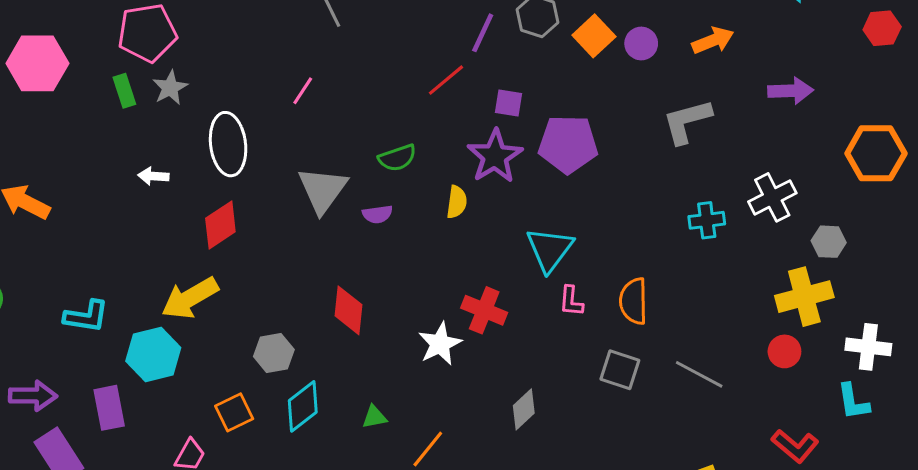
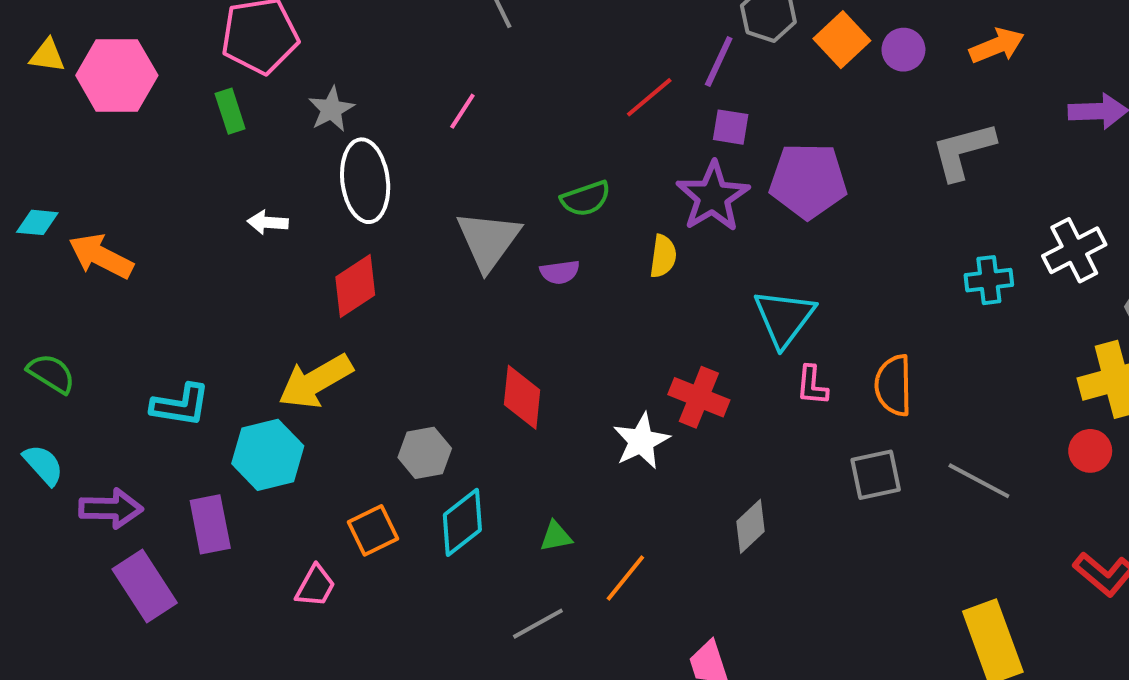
purple line: (483, 33) -> (719, 62), moved
gray star: (170, 88) -> (331, 109), moved
gray square: (620, 370) -> (876, 475), turned -30

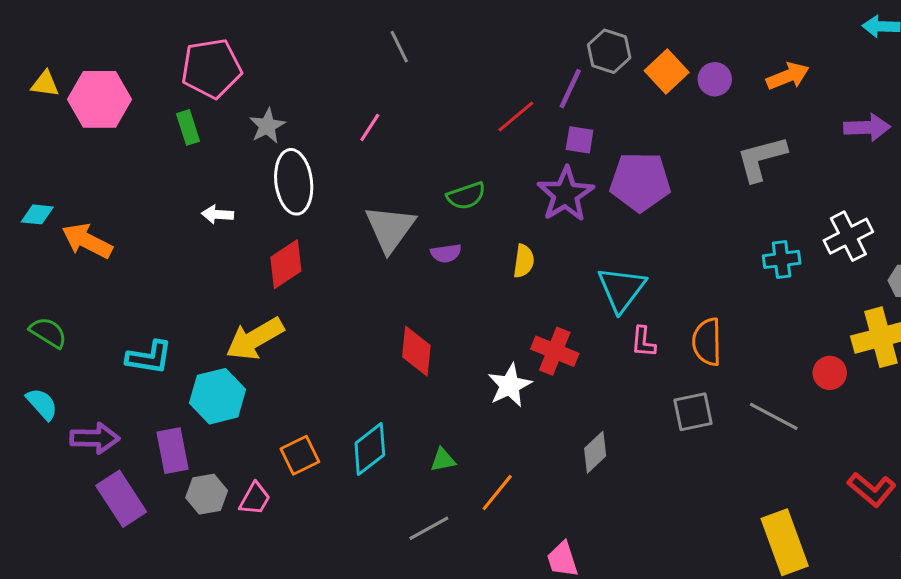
yellow semicircle: (663, 256) -> (524, 261), moved
red circle: (1090, 451) -> (830, 373), moved
gray hexagon: (425, 453) -> (207, 494), moved

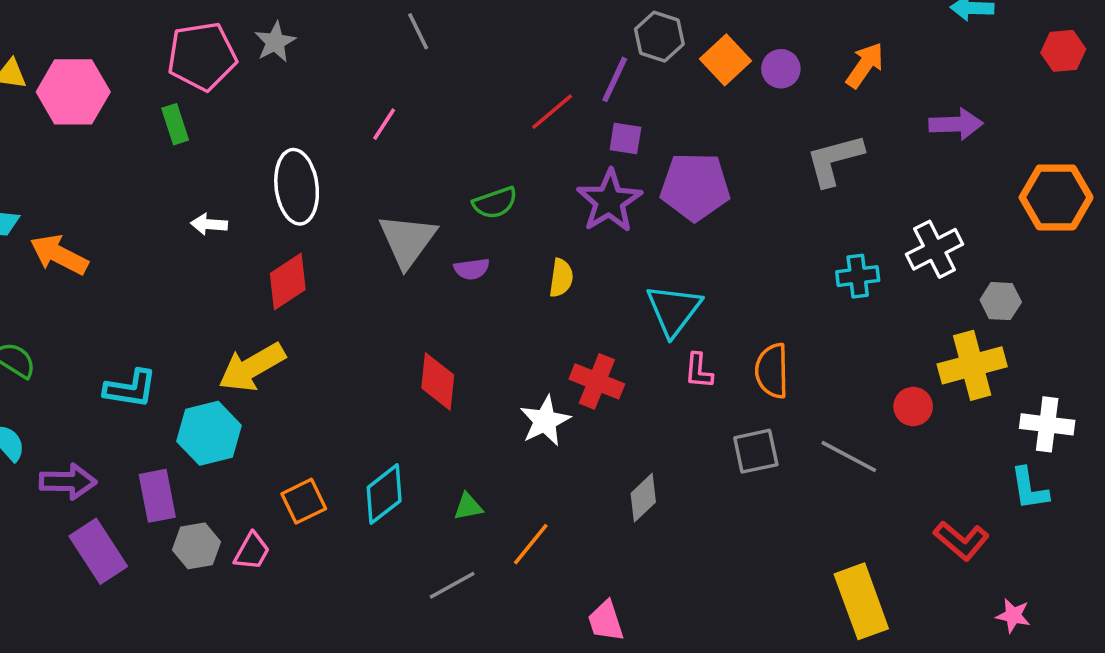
orange arrow: (788, 76) -> (865, 65), turned -33
gray star: (267, 126) -> (275, 42), moved

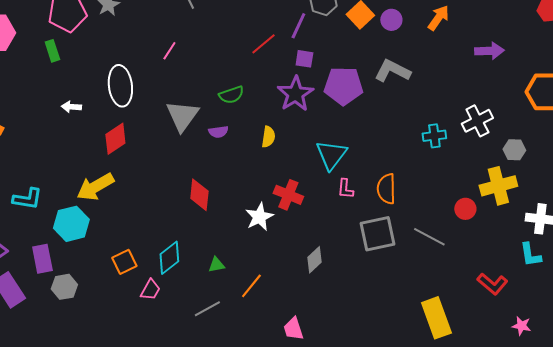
gray L-shape: (834, 160) -> (392, 71), moved, turned 42
gray square: (756, 451) -> (377, 234), size x1.4
pink trapezoid: (252, 551) -> (150, 290), moved

